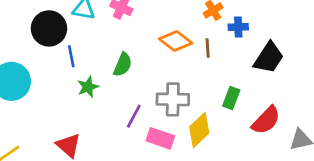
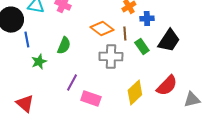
green rectangle: (231, 98) -> (142, 47), moved, turned -56
gray cross: (173, 99) -> (111, 57), moved
yellow diamond: (199, 130) -> (135, 93), moved

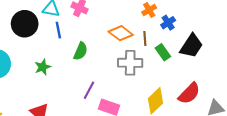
blue cross: (147, 19) -> (168, 23), turned -32
blue line: (27, 40) -> (58, 30), moved
green star: (39, 62) -> (43, 67), moved

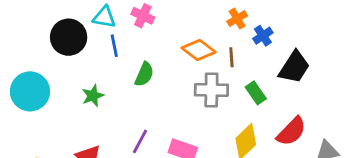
green rectangle: (163, 52) -> (256, 93), moved
purple line: (89, 90) -> (140, 141), moved

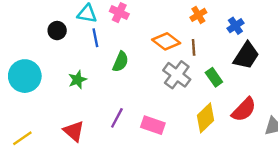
blue cross: (263, 36) -> (235, 26), moved
black circle: (69, 37) -> (57, 31), size x0.6
gray cross: (211, 90) -> (177, 75), turned 36

